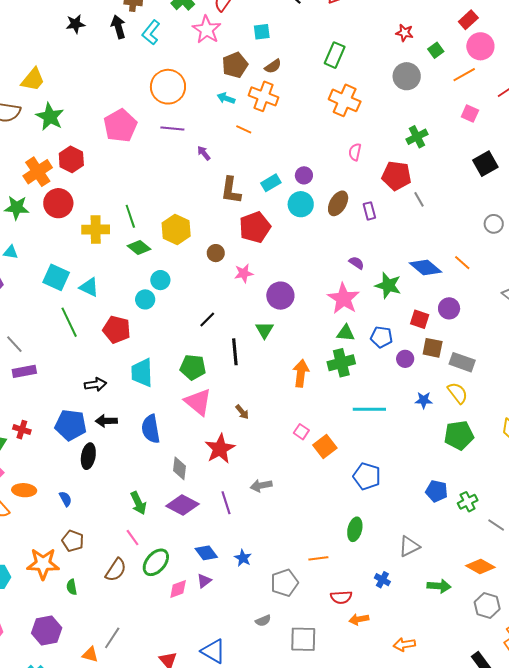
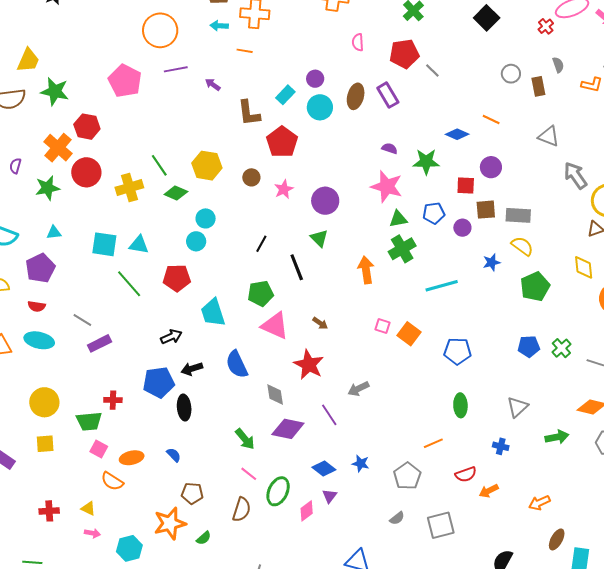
purple rectangle: (369, 211) -> (388, 95), size x1.4
blue diamond: (425, 268) -> (457, 134), size x0.7
green semicircle: (72, 587) -> (204, 538), turned -105

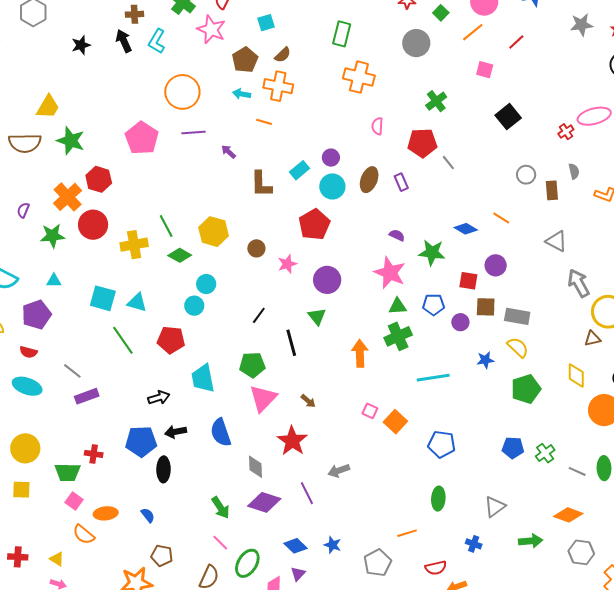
purple rectangle: (388, 95) -> (401, 182), size x0.7
red pentagon: (282, 142) -> (314, 224), moved
pink triangle: (275, 326) -> (263, 398), turned 44

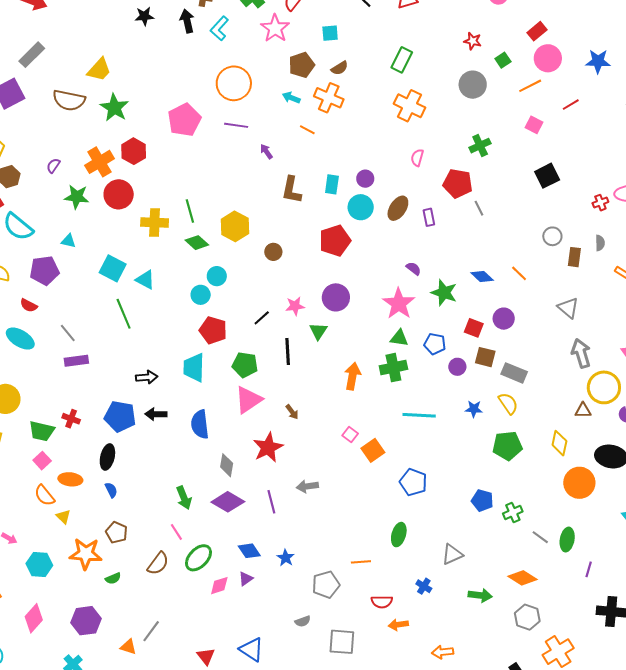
cyan rectangle: (300, 170) -> (332, 184), turned -54
pink star: (287, 264) -> (295, 306), moved
red pentagon: (171, 340) -> (213, 330), moved
black ellipse: (163, 469) -> (107, 457), moved
yellow triangle: (57, 559) -> (63, 517), moved

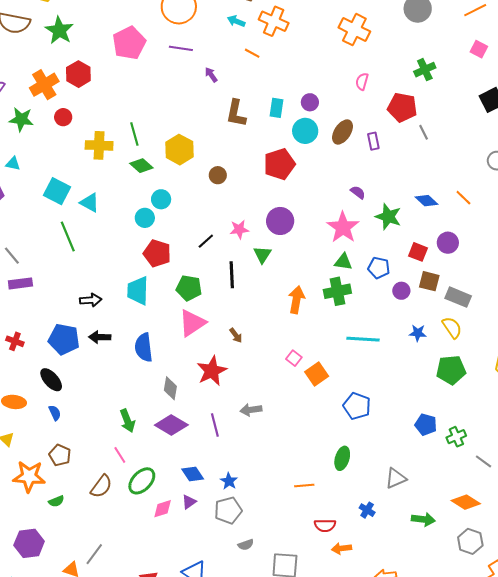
red circle: (119, 194) -> (63, 117), size x0.6
black ellipse: (107, 457) -> (51, 380), turned -55
gray pentagon: (326, 585) -> (228, 510), moved

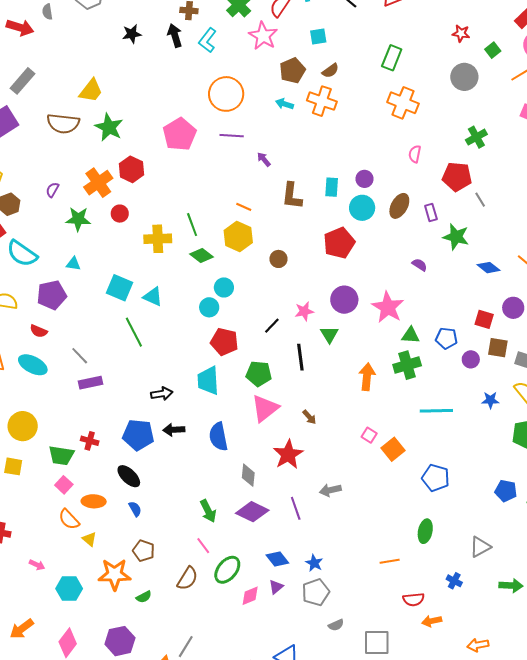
orange line: (252, 53) -> (244, 207), moved
green star: (388, 217) -> (456, 237), moved
pink star: (343, 227) -> (388, 307), moved

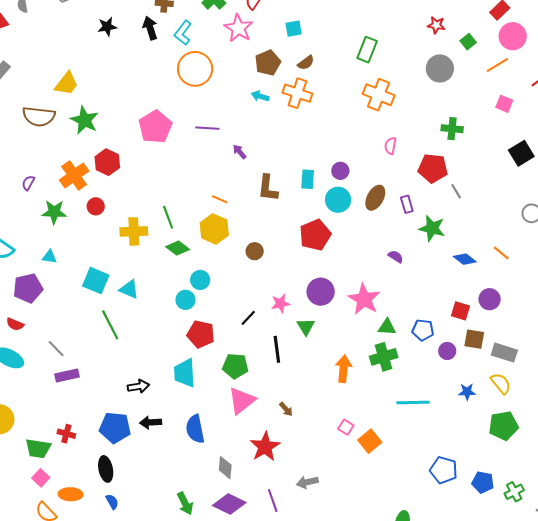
orange circle: (226, 94) -> (195, 69), moved
green cross: (476, 137) -> (452, 129), turned 35
black ellipse: (129, 476) -> (106, 469), turned 35
blue pentagon: (436, 478) -> (444, 470), moved

